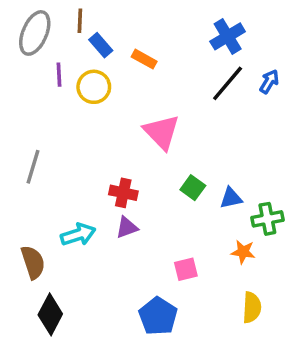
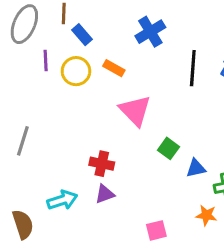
blue cross: (228, 36) -> (150, 32), moved
orange rectangle: (144, 59) -> (114, 68), moved
black line: (228, 83) -> (193, 68), turned -36
green square: (193, 188) -> (169, 148), moved

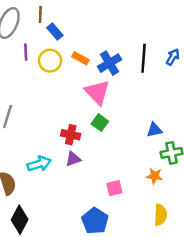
blue cross: (150, 32) -> (110, 63), moved
green square: (169, 148) -> (100, 123), moved
blue triangle: (196, 168) -> (154, 130), moved

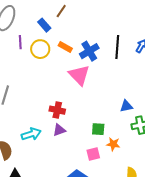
brown line: (40, 15) -> (61, 11), moved, turned 32
green square: (100, 123) -> (98, 129), moved, turned -32
orange star: (154, 176) -> (113, 144), moved

